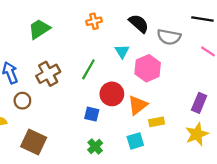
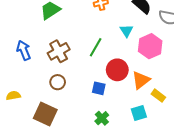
brown circle: (22, 101) -> (58, 82), moved
yellow rectangle: (157, 122) -> (158, 96), turned 48

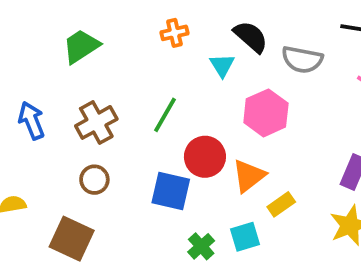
cyan triangle: (127, 31) -> (222, 65), moved
blue square: (99, 88) -> (171, 191), size x1.5
yellow rectangle: (158, 96) -> (281, 204), turned -72
green cross: (102, 118) -> (201, 246), moved

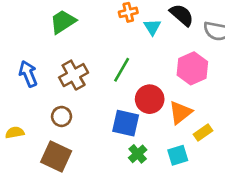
cyan triangle: (222, 65) -> (152, 27), moved
brown circle: (94, 180) -> (62, 116), moved
green cross: (201, 246) -> (138, 154), moved

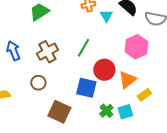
green cross: (138, 154) -> (106, 111), moved
brown square: (56, 157) -> (59, 112), moved

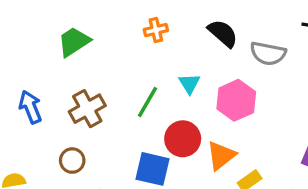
cyan triangle: (106, 16) -> (189, 84), moved

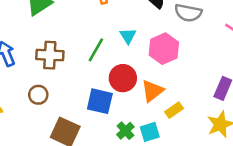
brown cross: (87, 109) -> (50, 55), turned 32

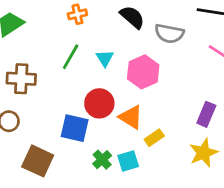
green line: (96, 50) -> (71, 57), moved
orange triangle: (152, 91) -> (131, 117), turned -50

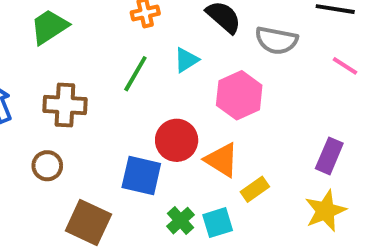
cyan triangle: (105, 58) -> (186, 60), moved, turned 30

